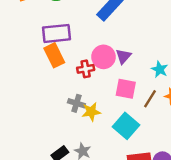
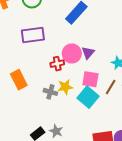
orange rectangle: (54, 55) -> (19, 80), moved
yellow star: (91, 112) -> (65, 87), moved
cyan square: (126, 126) -> (88, 97), moved

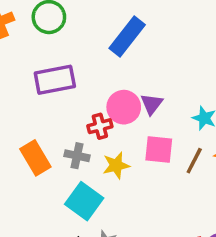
gray cross: (50, 92) -> (77, 156), moved
cyan square: (88, 97) -> (84, 201), moved

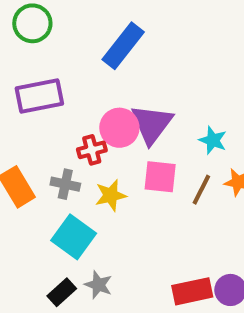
purple triangle: (152, 104) -> (152, 124), size x1.6

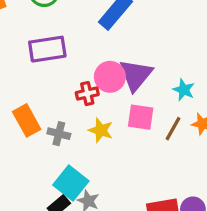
gray cross: (65, 184) -> (59, 134), moved
yellow star: (111, 195) -> (101, 130), turned 30
cyan square: (74, 237) -> (71, 183), moved

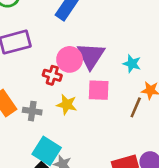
red cross: (87, 94) -> (52, 75), turned 36
brown line: (173, 129) -> (136, 107), moved

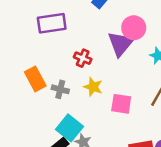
pink circle: (70, 59) -> (134, 28), moved
pink square: (99, 90) -> (121, 104), moved

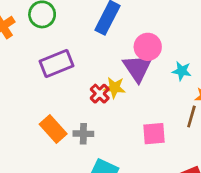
red cross: (83, 58) -> (100, 94), turned 35
yellow star: (93, 87) -> (115, 88), moved

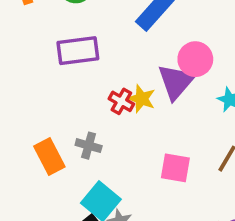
red cross: (100, 94) -> (121, 101), turned -30
orange rectangle: (53, 129) -> (49, 156), moved

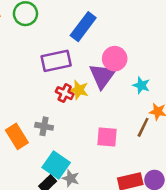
purple rectangle: (78, 51) -> (56, 61), moved

